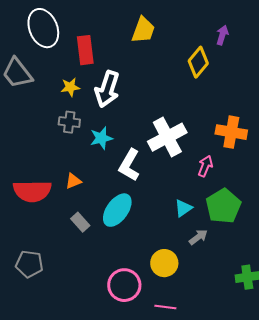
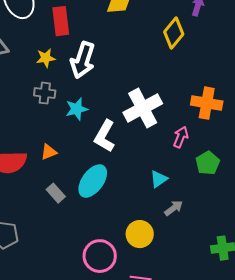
green pentagon: (223, 206) -> (208, 163), moved, size x0.7

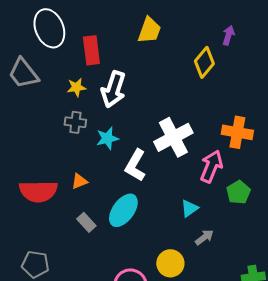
pink arrow: (181, 137) -> (211, 166), size x1.5

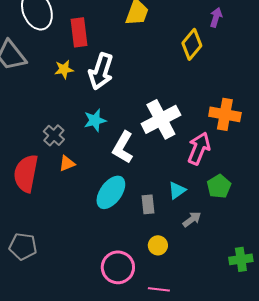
gray cross: (75, 122) -> (54, 135), moved, turned 35
red semicircle: (38, 191) -> (26, 173), turned 102
green pentagon: (238, 192) -> (219, 186), moved
gray rectangle: (86, 222) -> (148, 204), moved, turned 36
yellow circle: (170, 263) -> (158, 245), size x0.7

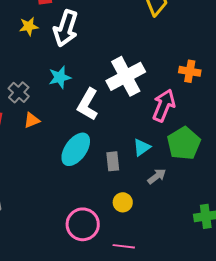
orange cross: (225, 114) -> (190, 71), size x0.7
green pentagon: (219, 186) -> (184, 143), size x1.4

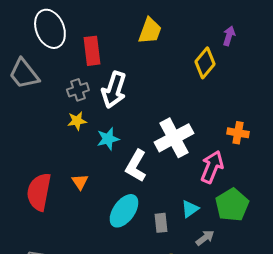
yellow star: (29, 26) -> (77, 121), moved
gray cross: (19, 92) -> (78, 90), moved, turned 30
orange triangle: (32, 120) -> (80, 182), turned -42

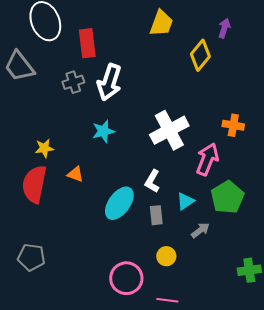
yellow trapezoid: (150, 31) -> (161, 23), moved
yellow star: (77, 121) -> (44, 148), moved
white L-shape: (136, 166) -> (152, 181), moved, size x0.7
orange triangle: (80, 182) -> (75, 174), turned -36

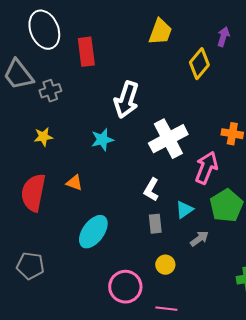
gray cross: (73, 82) -> (50, 91), moved
white arrow: (109, 82) -> (126, 100), moved
yellow star: (44, 148) -> (43, 137), moved
cyan ellipse: (119, 203) -> (93, 232), moved

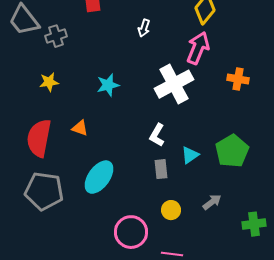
white arrow: (126, 100) -> (144, 28), moved, size x0.5
pink arrow: (206, 168) -> (198, 48), moved
gray arrow: (199, 239) -> (212, 202), moved
gray pentagon: (30, 266) -> (44, 191), moved, size x1.4

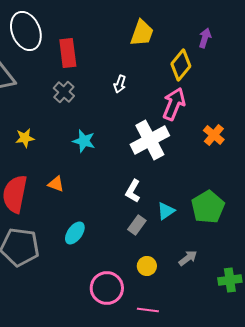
gray cross: (56, 36) -> (64, 92), moved, turned -30
orange cross: (238, 79) -> (214, 135), turned 30
cyan star: (108, 85) -> (84, 141), turned 30
gray rectangle: (161, 169) -> (137, 225), turned 42
cyan ellipse: (99, 177) -> (75, 233), size x0.7

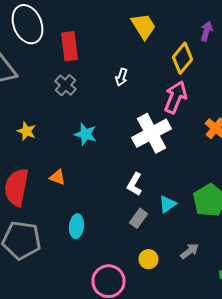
yellow trapezoid: (142, 33) -> (144, 26), turned -52
yellow star: (25, 138) -> (26, 131), turned 30
cyan ellipse: (75, 233) -> (76, 226), turned -30

